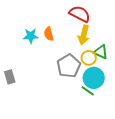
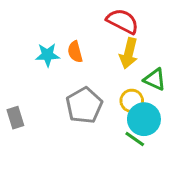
yellow circle: (89, 58) -> (132, 101), moved
gray pentagon: (69, 66) -> (84, 105), moved

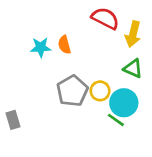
yellow arrow: (129, 53) -> (133, 34), moved
yellow circle: (132, 101) -> (100, 91), moved
gray rectangle: (15, 118) -> (13, 120), moved

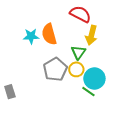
yellow arrow: (133, 34) -> (91, 35), moved
orange semicircle: (64, 45) -> (49, 34), size x1.5
green triangle: (133, 68) -> (78, 52), moved, turned 42

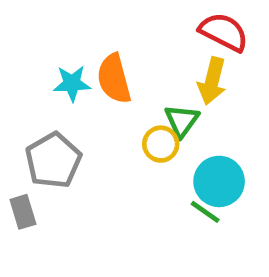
red semicircle: (80, 14) -> (224, 32), moved
gray pentagon: (55, 69) -> (53, 160), moved
yellow circle: (76, 69) -> (161, 144), moved

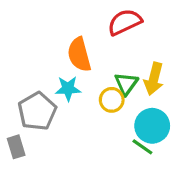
red semicircle: (224, 32) -> (125, 22), moved, turned -52
yellow arrow: (212, 81) -> (154, 79), moved
cyan star: (72, 83) -> (68, 89), moved

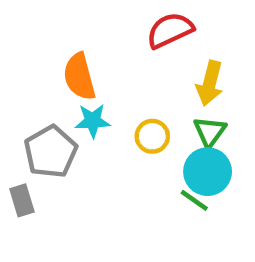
orange semicircle: (79, 55) -> (79, 77), moved
yellow arrow: (154, 79) -> (210, 83), moved
green triangle: (126, 84) -> (210, 132), moved

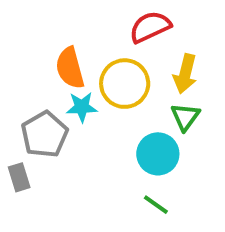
yellow circle: (152, 136) -> (125, 84), moved, size x1.6
cyan circle: (208, 172) -> (158, 154), moved
green line: (194, 200) -> (156, 205), moved

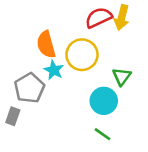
yellow arrow: (185, 74) -> (122, 18), moved
cyan star: (82, 107) -> (54, 70), turned 30
gray rectangle: (19, 177) -> (13, 116), turned 36

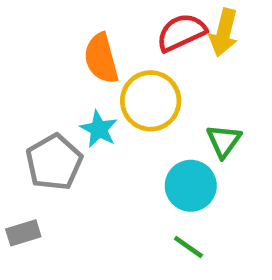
orange semicircle: (46, 44) -> (101, 58), moved
gray rectangle: (13, 116) -> (23, 233), moved, turned 54

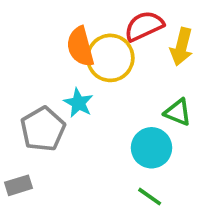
yellow arrow: (224, 32) -> (181, 47), moved
yellow circle: (151, 101) -> (110, 58), moved
green triangle: (224, 141) -> (178, 112), turned -44

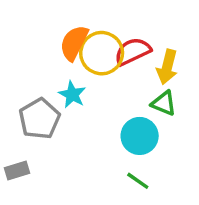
red semicircle: (144, 26) -> (133, 51), moved
orange semicircle: (80, 47) -> (74, 43), turned 42
yellow arrow: (181, 47) -> (167, 67), moved

